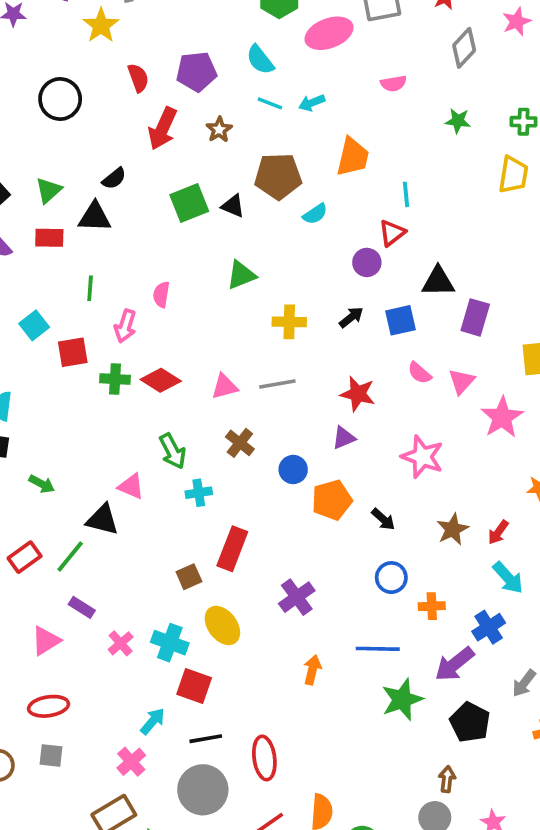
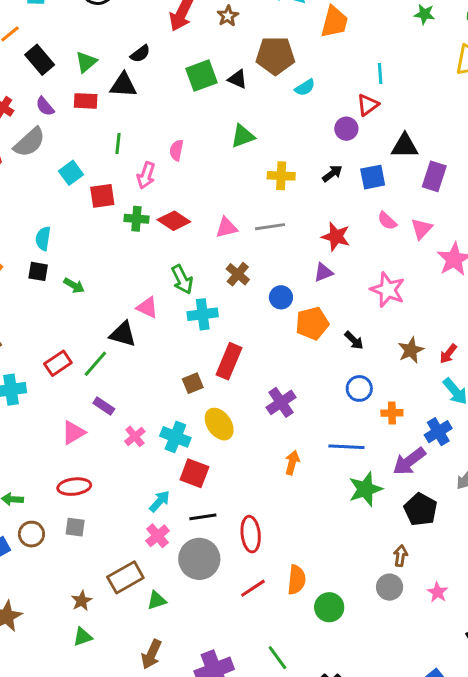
orange trapezoid: (353, 157) -> (334, 22), moved
green arrow: (42, 484) -> (74, 285), moved
cyan cross: (199, 493) -> (203, 314), size x1.4
pink cross: (131, 762) -> (158, 536), moved

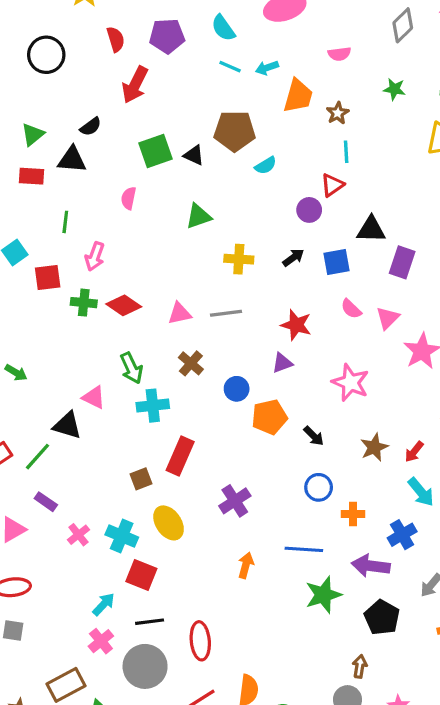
brown star: (228, 16) -> (338, 113), moved
pink semicircle: (176, 150) -> (129, 198), moved
purple arrow: (409, 461) -> (371, 566), turned 44

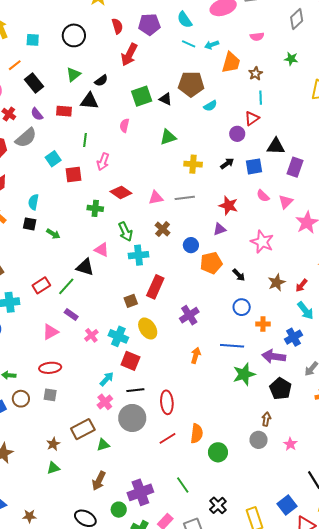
green triangle: (33, 134) -> (73, 74), moved
green cross: (84, 303) -> (95, 208), moved

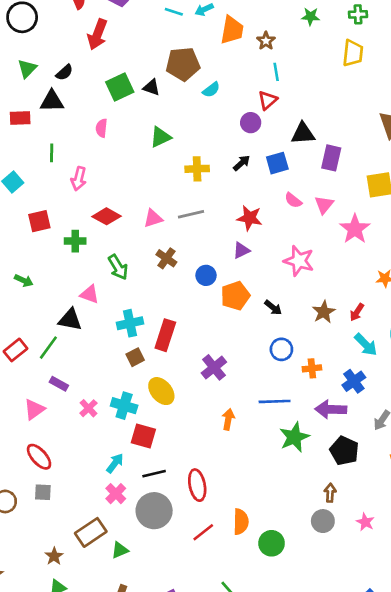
red square: (74, 175) -> (39, 221), moved
cyan cross: (139, 255) -> (130, 323), moved
red ellipse: (50, 368) -> (39, 457), turned 60

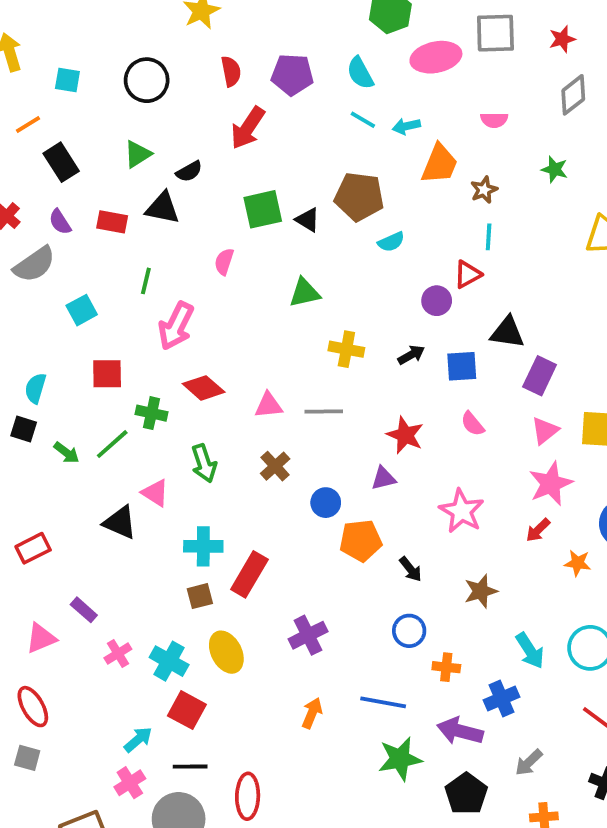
pink arrow: (79, 179) -> (176, 326), size x1.4
pink triangle: (324, 205) -> (545, 431), moved
red arrow: (357, 312) -> (538, 530), moved
green line: (48, 348) -> (112, 444), moved

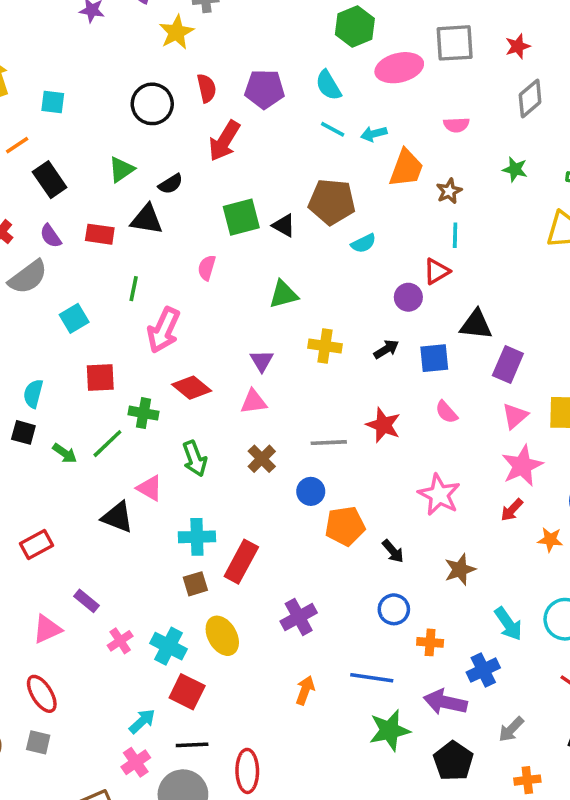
black circle: (147, 80) -> (152, 104), moved
gray line: (324, 411) -> (329, 443), moved
purple triangle: (383, 478) -> (262, 361), moved, turned -45

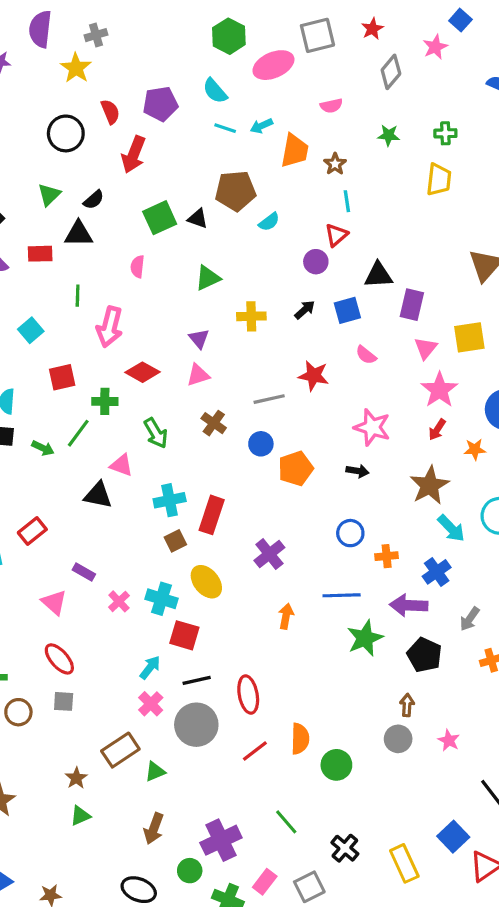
black arrow: (393, 551) -> (358, 471), moved, turned -30
brown star: (460, 570) -> (430, 485), moved, size x1.4
pink triangle: (47, 629) -> (54, 602), turned -44

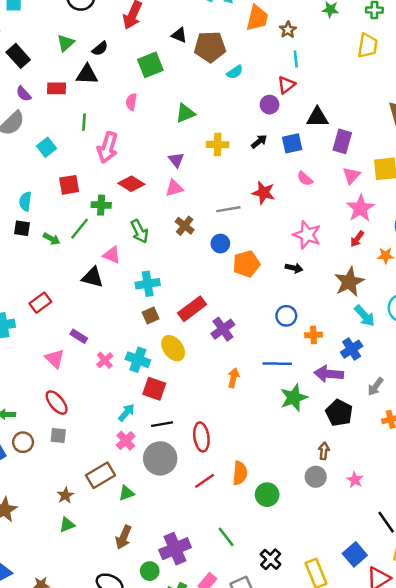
black triangle: (198, 218) -> (179, 35), moved
red rectangle: (212, 515) -> (192, 309), moved, turned 32

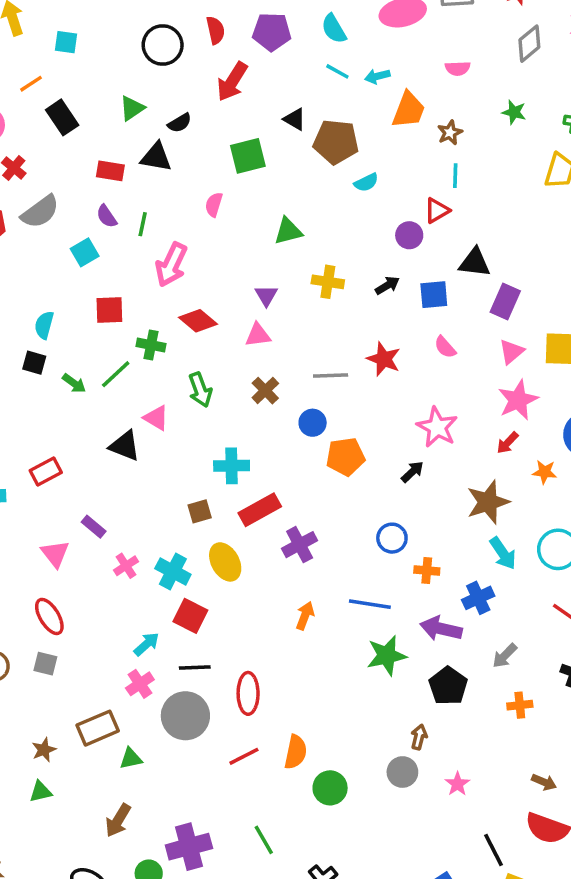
purple semicircle: (24, 94) -> (107, 216), moved
black arrow: (294, 268) -> (412, 472), turned -63
cyan cross: (148, 284) -> (232, 466), moved

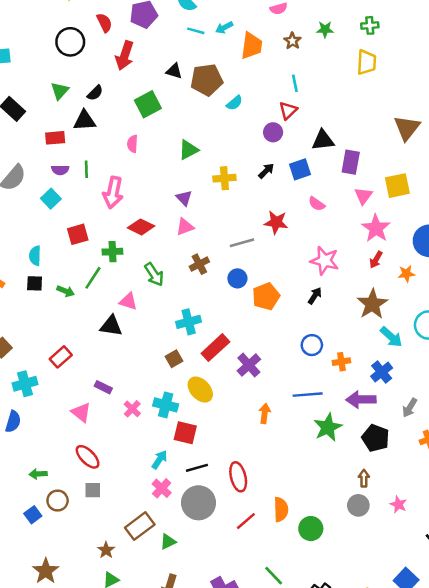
brown star: (450, 133) -> (292, 41), moved
purple semicircle: (107, 216) -> (60, 170), turned -42
brown cross: (265, 391) -> (199, 264), turned 30

